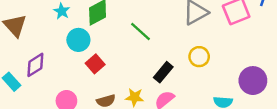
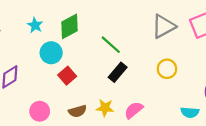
black rectangle: (163, 72) -> (118, 72), moved

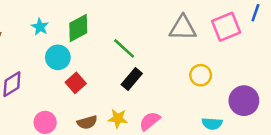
gray triangle: (163, 26) -> (183, 28), turned 30
yellow circle: (167, 69) -> (201, 75), moved

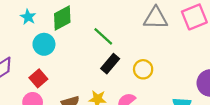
yellow circle: (201, 75) -> (143, 69), moved
red square: (76, 83) -> (38, 78), moved

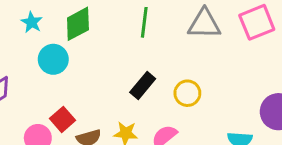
green line: (103, 36) -> (144, 22), moved, turned 55
red square: (38, 78) -> (63, 119), moved

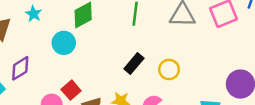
cyan star: (32, 22) -> (34, 14), moved

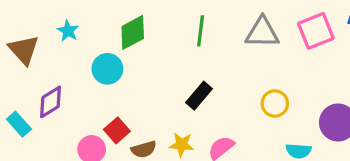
yellow circle: (169, 69) -> (275, 104), moved

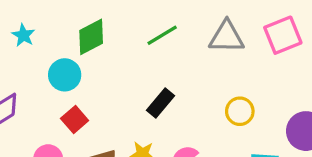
green line: (201, 31) -> (162, 35), turned 52
red square: (117, 130) -> (75, 120), moved

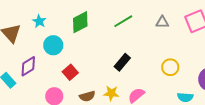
gray triangle: (227, 37) -> (162, 22), size x0.6
cyan circle: (65, 75) -> (53, 45), moved

